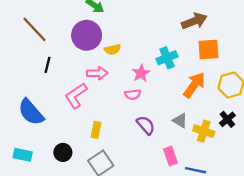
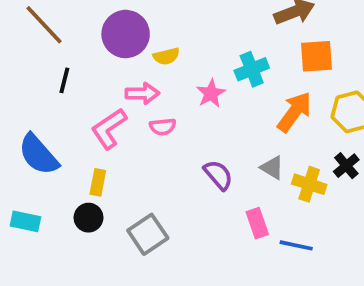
pink semicircle: (133, 94) -> (163, 127), moved
yellow rectangle: (96, 130) -> (98, 182), moved

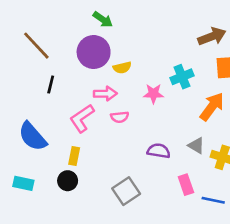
pink star: (211, 93) -> (153, 94), turned 30
purple semicircle: (218, 175) -> (159, 151), turned -40
gray square: (148, 234) -> (126, 191), moved

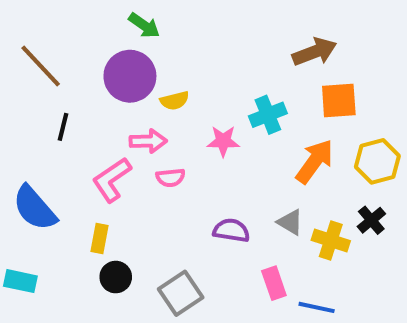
black circle: (68, 181) -> (116, 277), moved

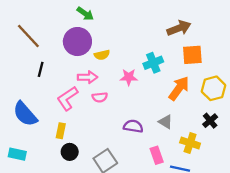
yellow cross: (331, 241) -> (190, 143), moved

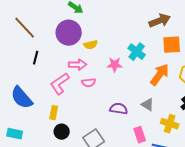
cyan cross: (153, 63) -> (137, 52), turned -30

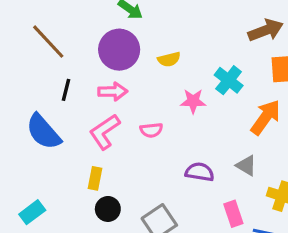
yellow semicircle: (91, 45) -> (169, 59), moved
pink arrow: (78, 65) -> (113, 91), moved
blue semicircle: (22, 98) -> (43, 132), moved
cyan rectangle: (15, 134) -> (32, 212), turned -49

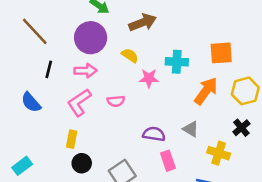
brown arrow: (266, 30) -> (143, 22), moved
yellow semicircle: (169, 59) -> (130, 55), moved, turned -132
cyan cross: (229, 80) -> (177, 62), turned -35
blue semicircle: (43, 132) -> (31, 102), size x0.7
pink rectangle: (233, 214) -> (168, 161), moved

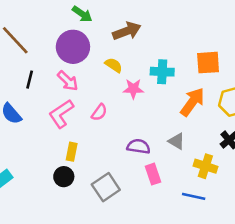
pink arrow: (85, 71) -> (68, 81), turned 45
pink semicircle: (116, 101) -> (99, 112), turned -48
yellow rectangle: (72, 139) -> (72, 152), moved

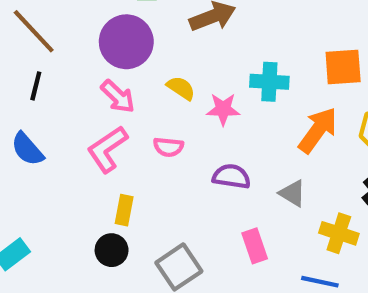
yellow semicircle: (114, 65) -> (181, 88), moved
black line: (30, 80) -> (36, 86), moved
pink semicircle: (99, 112) -> (168, 147), turned 60
purple semicircle: (139, 146) -> (231, 176), moved

